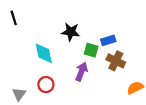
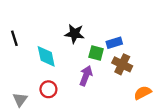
black line: (14, 18) -> (14, 38), moved

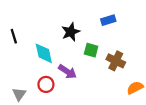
black star: (75, 34) -> (71, 32), turned -30
blue rectangle: (114, 43) -> (108, 20), moved
purple arrow: (86, 76) -> (67, 72), moved, turned 102

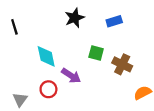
black star: (71, 32) -> (75, 18), moved
black line: (14, 36) -> (14, 27), moved

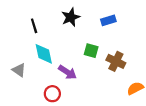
black line: (14, 27) -> (34, 26), moved
red circle: (48, 89) -> (52, 94), moved
gray triangle: (20, 99) -> (19, 70), moved, turned -32

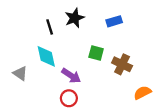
black line: (34, 26) -> (50, 27), moved
red circle: (52, 94) -> (69, 98), moved

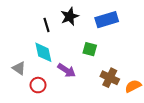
blue rectangle: (114, 21) -> (107, 20), size x1.5
brown cross: (122, 64) -> (110, 78), moved
red circle: (69, 98) -> (38, 85), moved

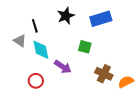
black line: (46, 25) -> (35, 26), moved
gray triangle: (19, 68) -> (20, 41), moved

